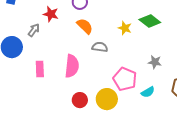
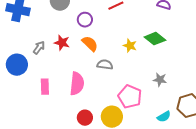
red star: (51, 14) -> (62, 43), moved
cyan semicircle: (148, 92) -> (164, 117), moved

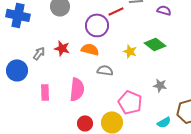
purple circle: (85, 20) -> (97, 25), moved, size x1.5
orange semicircle: (90, 44) -> (90, 49), turned -30

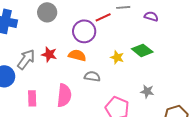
gray arrow: (39, 53) -> (26, 59), size x1.5

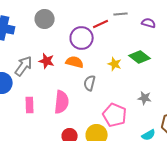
gray semicircle: (92, 76) -> (90, 83), turned -84

